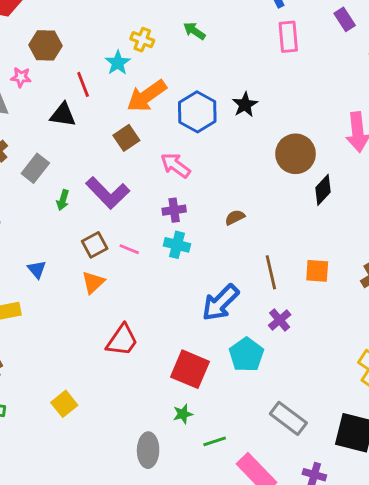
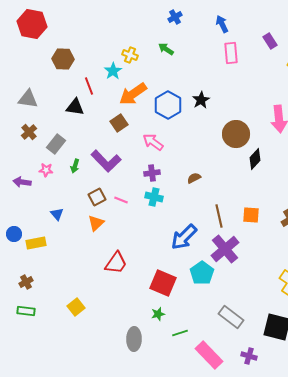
pink star: (21, 77) -> (46, 170), moved
purple cross: (280, 320) -> (225, 249), size x1.8

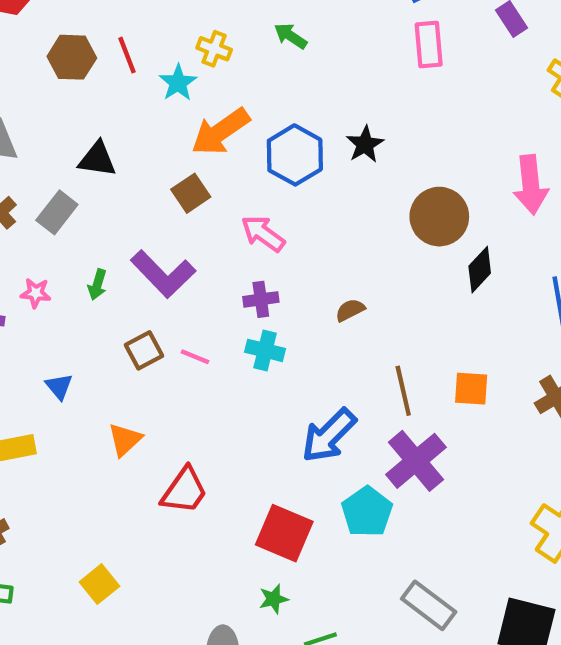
red line: (89, 86) -> (127, 55), moved
gray rectangle: (56, 144) -> (57, 212), moved
orange triangle: (96, 223) -> (125, 440), moved

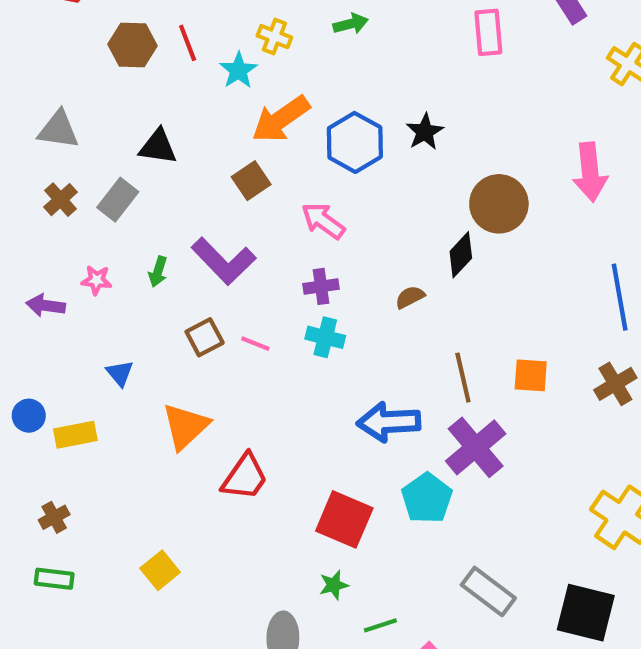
green arrow: (291, 36) -> (351, 24), turned 132
black diamond: (480, 270) -> (461, 255), moved
blue arrow: (329, 435) -> (389, 422), turned 42
orange triangle: (125, 440) -> (185, 426), size x1.4

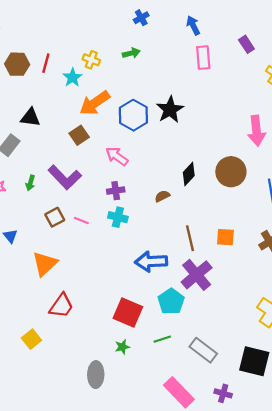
red line: (188, 43) -> (46, 63), turned 36
black star: (425, 132) -> (170, 110), size x1.4
brown circle: (499, 204) -> (231, 172), moved
red trapezoid: (245, 477) -> (61, 306), moved
green line: (380, 625) -> (162, 339), moved

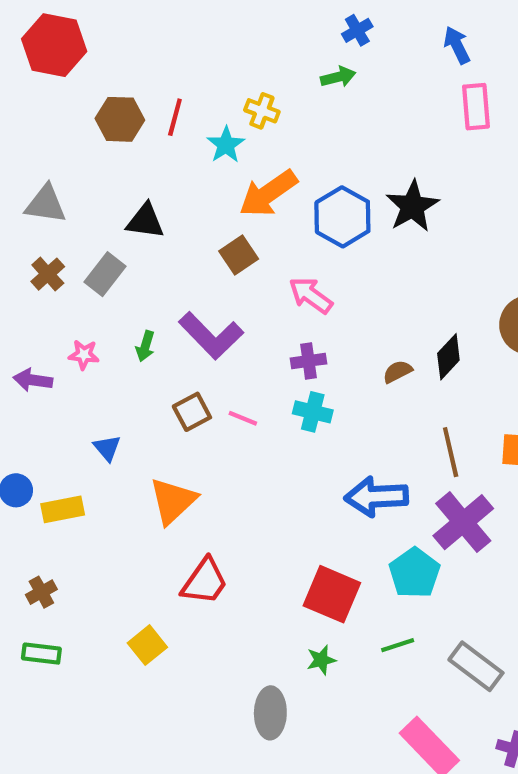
green arrow: (131, 53) -> (338, 77), moved
black diamond: (189, 174) -> (448, 357), moved

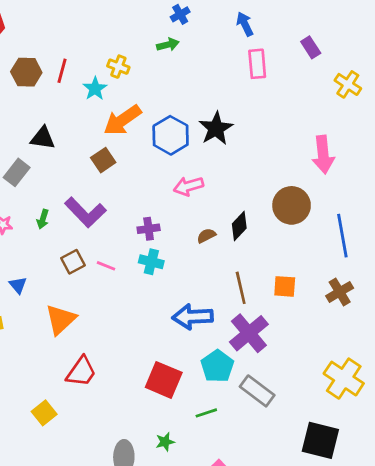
pink arrow: (311, 295) -> (188, 186), moved, turned -52
green star: (321, 660) -> (165, 442), moved
gray rectangle: (476, 666) -> (257, 391), moved

